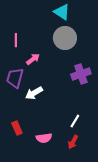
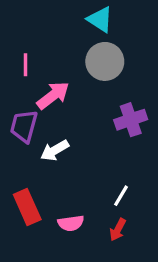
pink arrow: (33, 59) -> (53, 95), size x1.5
red rectangle: (17, 128) -> (27, 207), size x1.5

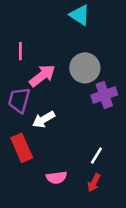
gray circle: (105, 61) -> (85, 68), moved
red rectangle: (27, 207) -> (22, 148), moved

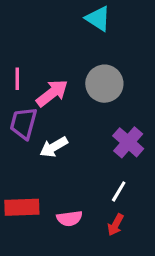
pink line: (20, 51) -> (17, 79), moved
purple cross: (104, 95) -> (128, 142), moved, turned -30
red rectangle: (22, 148) -> (22, 207), moved, turned -68

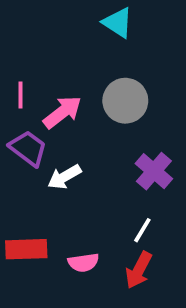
purple trapezoid: (24, 123) -> (28, 148), turned 112
red arrow: (116, 225) -> (139, 270), size x1.4

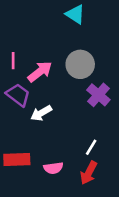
purple cross: (154, 171) -> (98, 95), moved

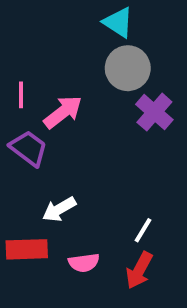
gray circle: (80, 64) -> (128, 68), moved
purple cross: (98, 95) -> (154, 112), moved
white arrow: (41, 113) -> (59, 209), moved

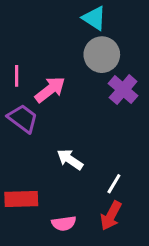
white arrow: (59, 209) -> (70, 159), moved, turned 64
pink semicircle: (84, 263) -> (64, 223), moved

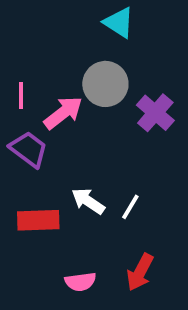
gray circle: (102, 55) -> (105, 84), moved
white line: (114, 184) -> (130, 207), moved
red rectangle: (21, 199) -> (38, 220), moved

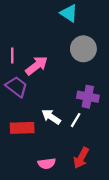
gray circle: (105, 84) -> (83, 49), moved
purple cross: (155, 113) -> (88, 97), moved, turned -30

